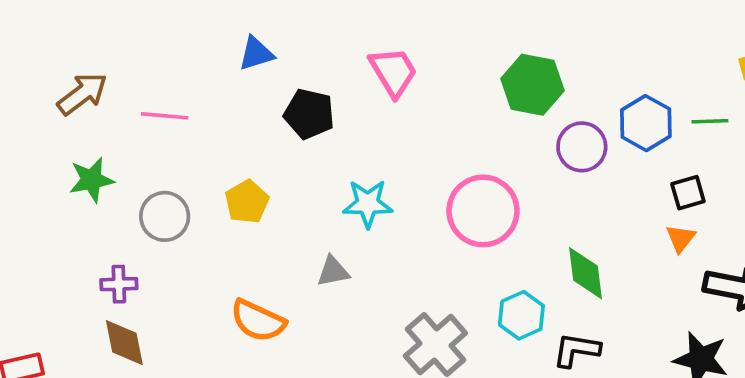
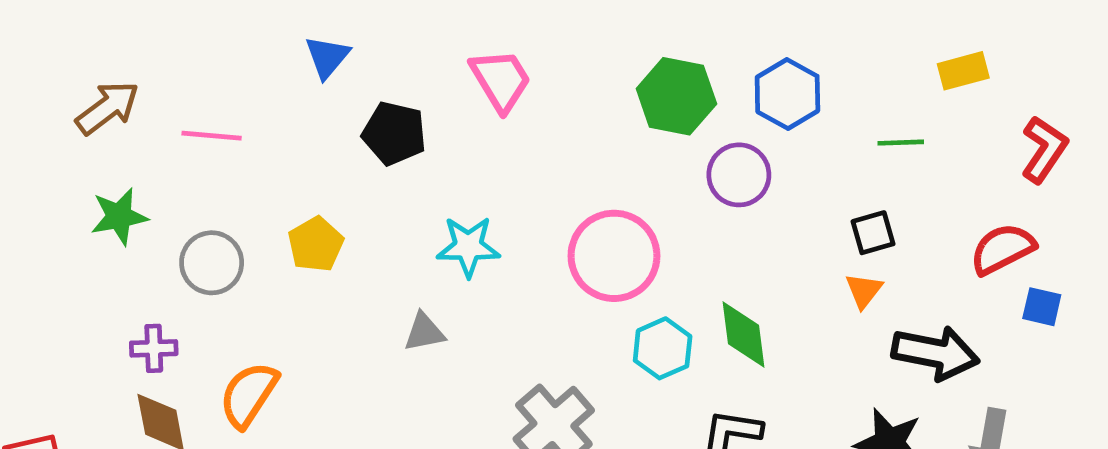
blue triangle: (256, 54) -> (327, 57), turned -33
blue hexagon: (646, 123) -> (787, 94), moved
cyan hexagon: (521, 315) -> (663, 348), moved
orange semicircle: (258, 321) -> (249, 395), moved, turned 98

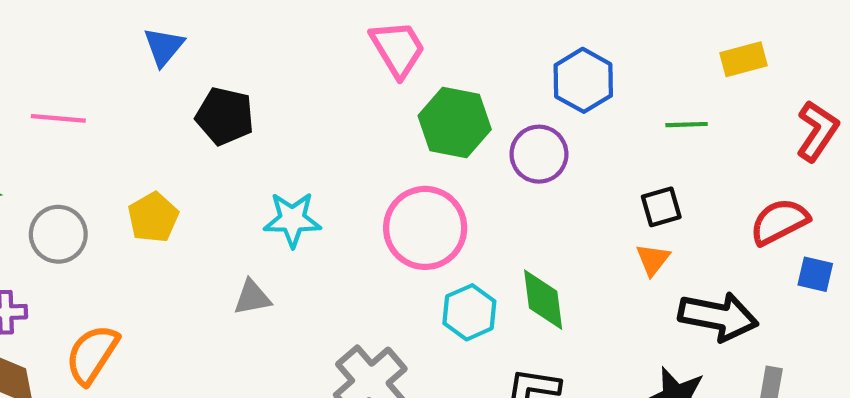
pink trapezoid: (501, 80) -> (398, 49), moved
green hexagon: (676, 96) -> (455, 123), moved

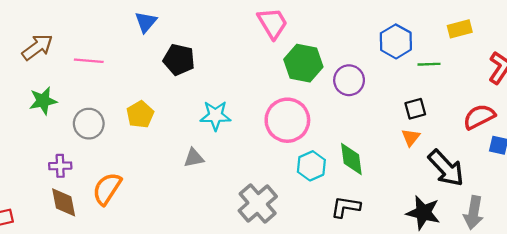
blue hexagon: (583, 80) -> (396, 41), moved
black arrow: (718, 316) -> (446, 168), turned 36

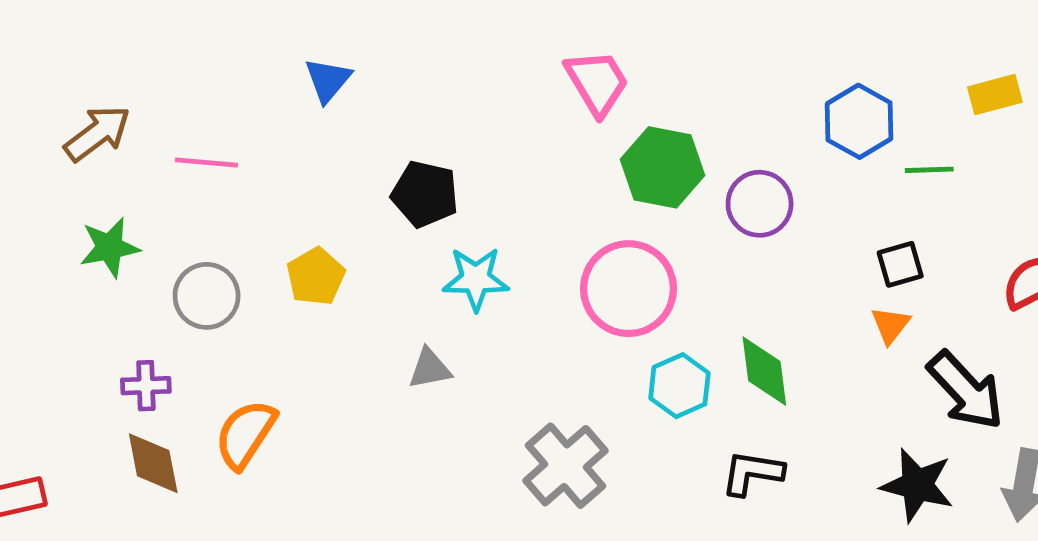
black pentagon: (179, 60) -> (425, 194), moved

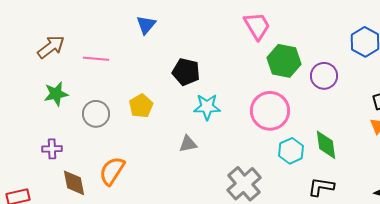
purple cross: (146, 386) -> (52, 149), moved

